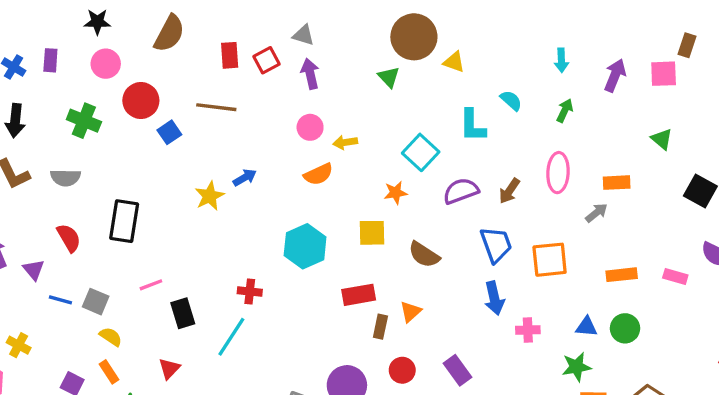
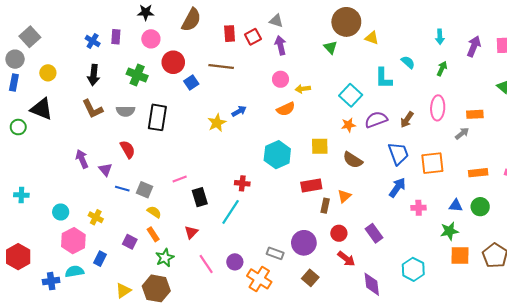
orange star: (396, 193) -> (348, 125), moved
black rectangle: (124, 221) -> (157, 117), moved
blue arrow: (494, 298) -> (397, 188), turned -132

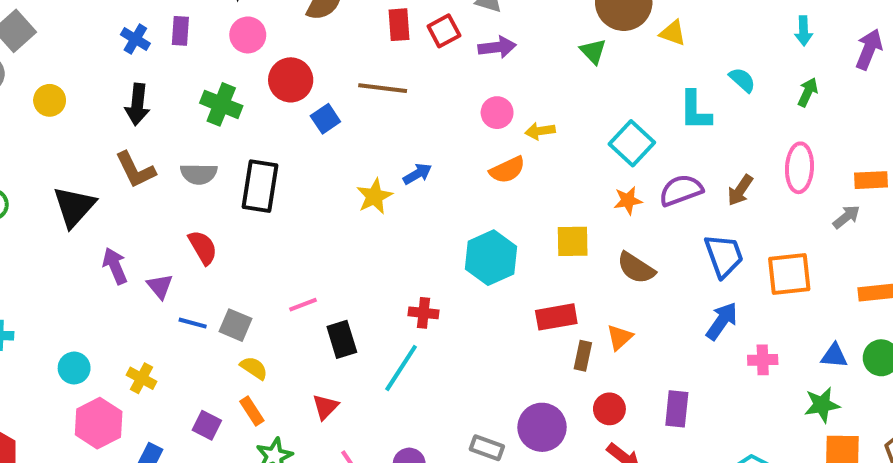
purple arrow: (281, 45) -> (497, 47), turned 96
black triangle: (42, 109) -> (74, 207), moved, turned 50
purple rectangle: (374, 233) -> (677, 409), turned 42

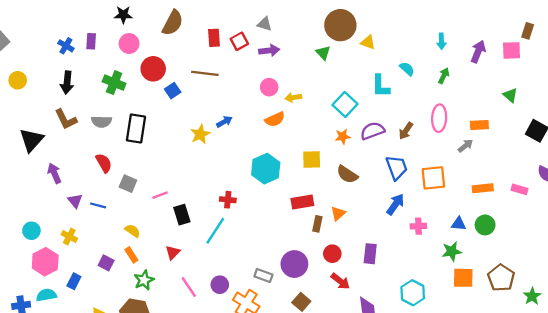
purple triangle: (160, 286) -> (75, 201), moved
gray square: (236, 325) -> (128, 184), moved

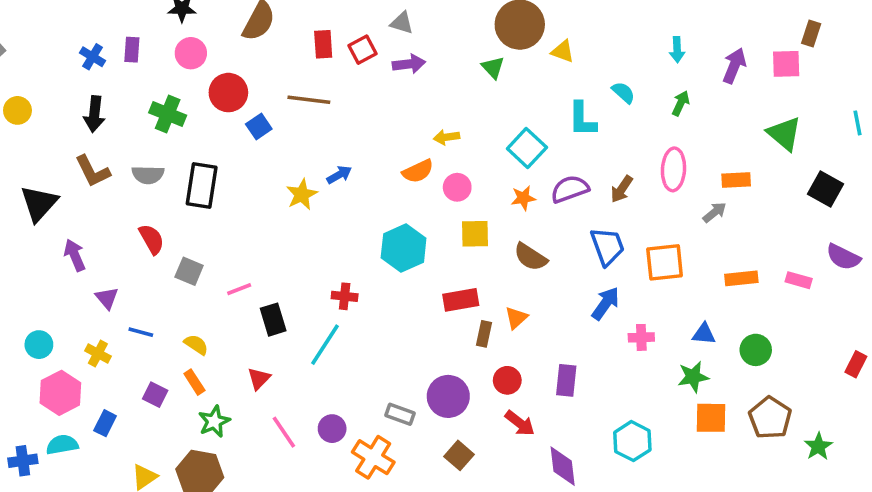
pink circle: (269, 87) -> (457, 187), moved
green triangle: (510, 95) -> (784, 134), size x1.5
blue line: (98, 205) -> (141, 332), moved
green circle: (485, 225) -> (756, 350), moved

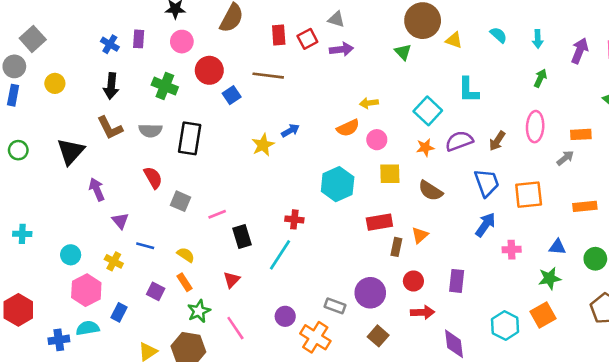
cyan semicircle: (623, 93) -> (498, 35), moved
orange square: (711, 418) -> (543, 315), moved, turned -30
red arrow: (520, 423) -> (423, 312), turned -40
pink line: (284, 432) -> (235, 328), moved

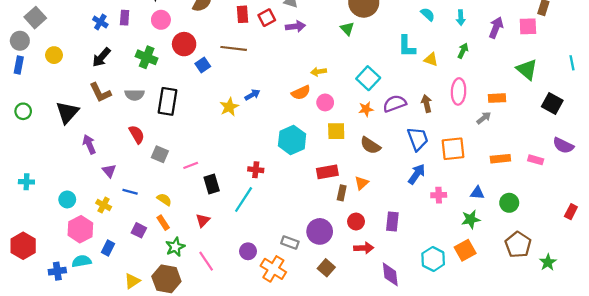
yellow triangle: (454, 40) -> (431, 59), moved
black arrow: (111, 86) -> (101, 57), turned 35
cyan L-shape: (468, 90) -> (407, 46), moved
brown arrow: (497, 141) -> (427, 104), turned 133

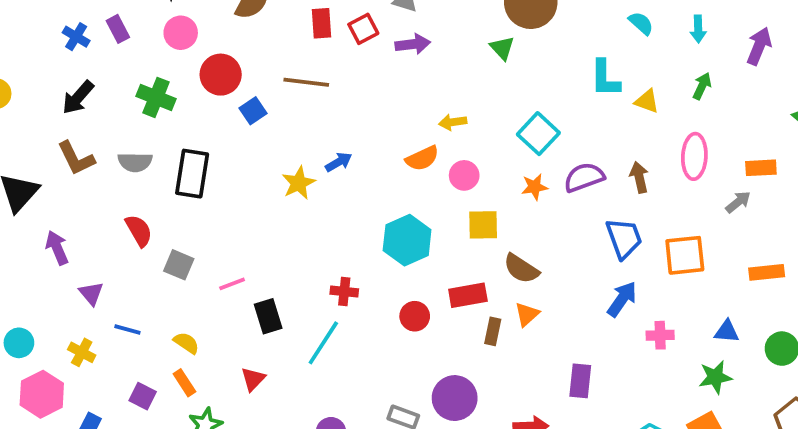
purple rectangle: (125, 18) -> (118, 29), turned -32
brown semicircle: (370, 145) -> (521, 269), moved
red circle: (356, 222) -> (415, 316), moved

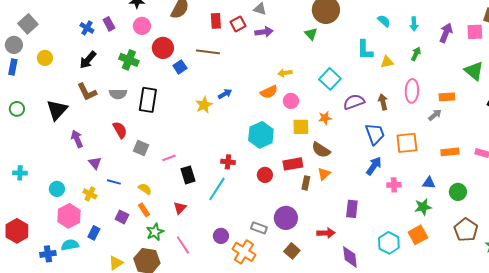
yellow triangle: (647, 101) -> (387, 62), turned -32
orange star: (535, 187) -> (325, 118), moved

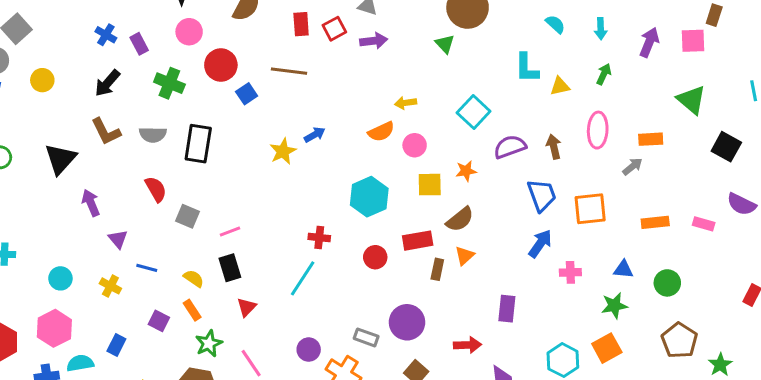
purple rectangle: (109, 24) -> (139, 44), moved
brown semicircle: (321, 150) -> (460, 219), turned -72
black rectangle: (188, 175) -> (230, 268), moved
pink hexagon: (69, 216) -> (54, 328), moved

